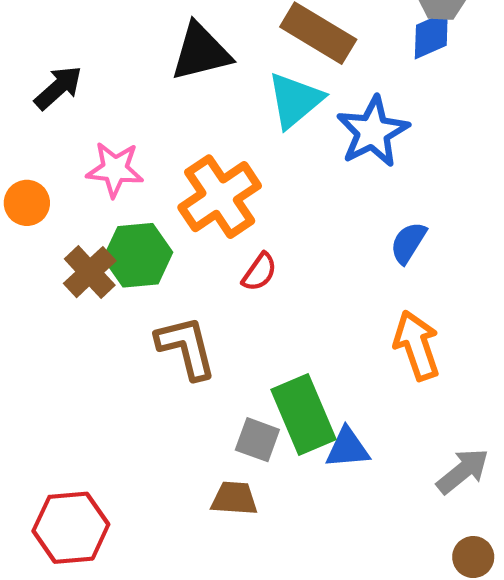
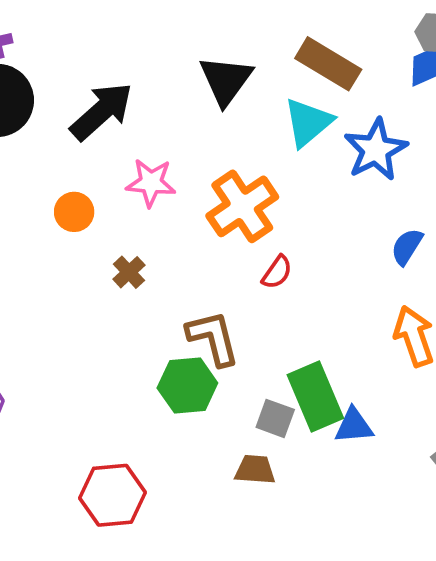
black triangle: (201, 52) -> (226, 80), turned -40
black arrow: (58, 88) -> (102, 111), size x1.5
green hexagon: (138, 255) -> (187, 386), moved
brown cross: (90, 272) -> (129, 272), size x0.7

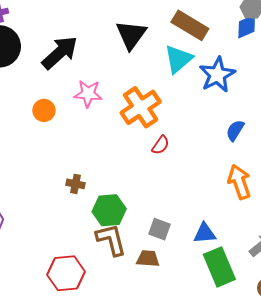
brown cross: (129, 272) -> (75, 184), moved, turned -36
brown L-shape: (213, 338) -> (111, 240), moved
green rectangle: (315, 396) -> (219, 267), moved

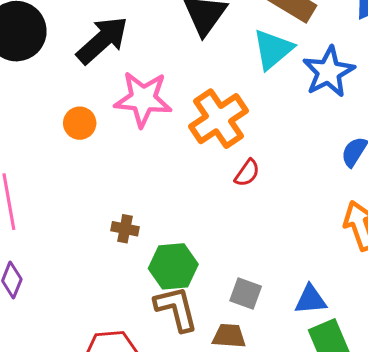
pink star: (88, 94) -> (143, 99), size x1.4

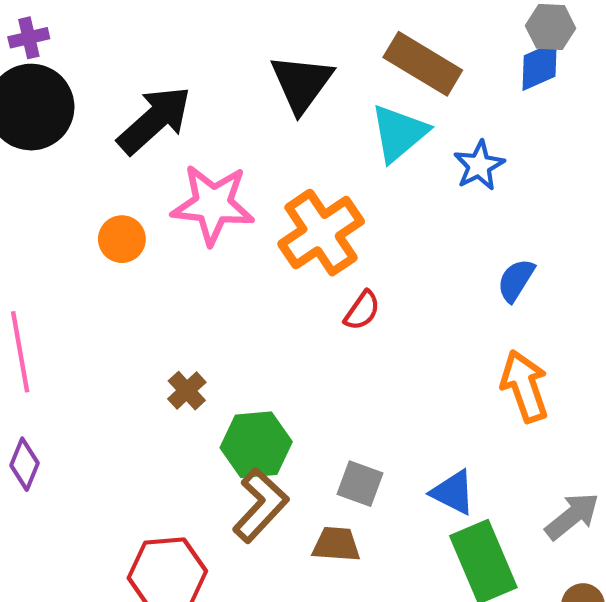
blue star: (329, 72) -> (479, 165), size x0.7
brown cross: (125, 229) -> (187, 391), turned 36
blue triangle: (310, 300) -> (453, 492), turned 32
brown L-shape: (176, 309) -> (260, 505), turned 57

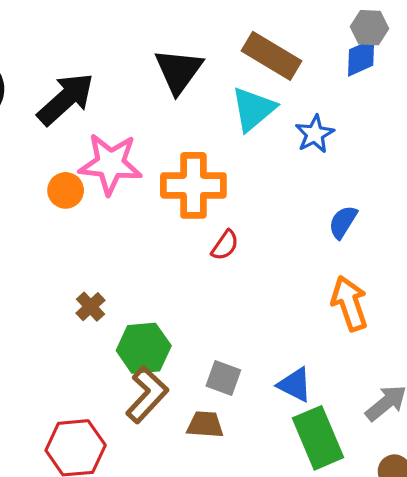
orange cross: (321, 233) -> (193, 185), turned 34
orange circle: (122, 239) -> (66, 190), moved

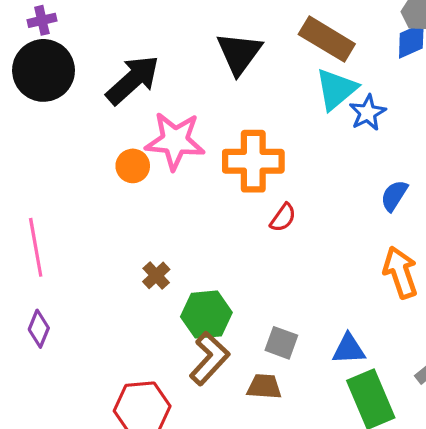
cyan triangle: (253, 109) -> (336, 89), moved
blue triangle: (295, 385) -> (349, 349), turned -30

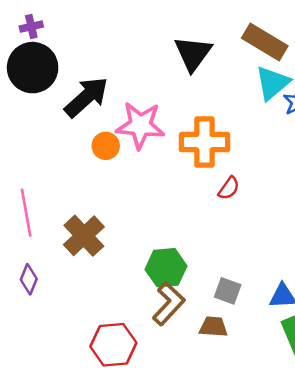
black arrow: (133, 80) -> (86, 97), moved
brown cross: (156, 275) -> (84, 236), moved, size x1.8

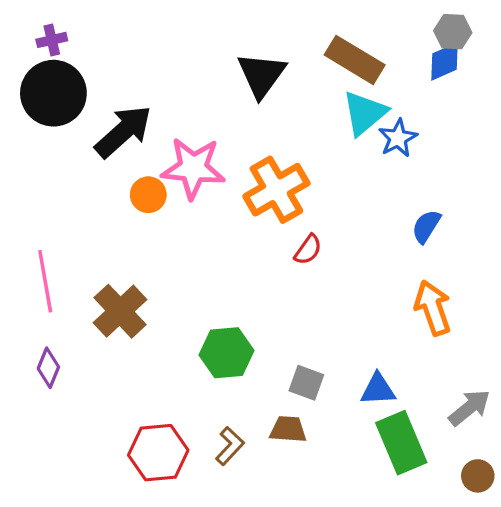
orange cross: (204, 142) -> (276, 190), turned -30
brown L-shape: (169, 304) -> (230, 446), moved, size x0.7

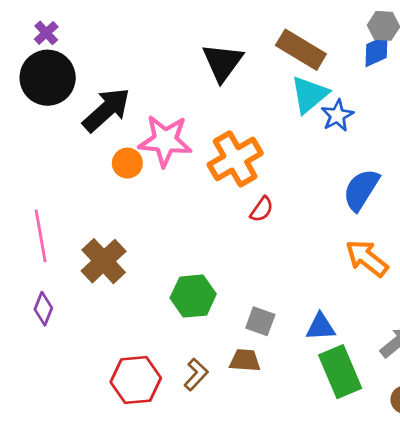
purple cross: (52, 40) -> (46, 33), turned -30
blue semicircle: (426, 226) -> (361, 190), size x1.5
orange arrow: (433, 308) -> (367, 258), turned -33

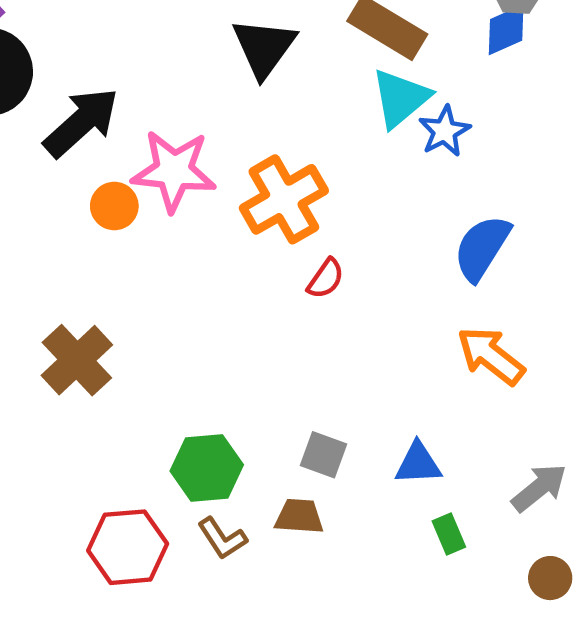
green hexagon: (193, 296) -> (207, 468), moved
green rectangle: (340, 372) -> (449, 534), size x0.5
brown L-shape: (196, 374) -> (222, 538), turned 104

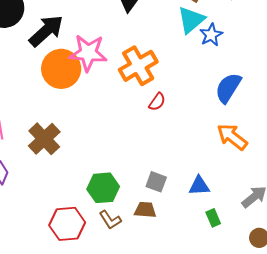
orange circle: (114, 206) -> (61, 69), size x1.8

